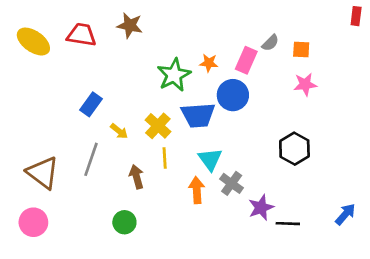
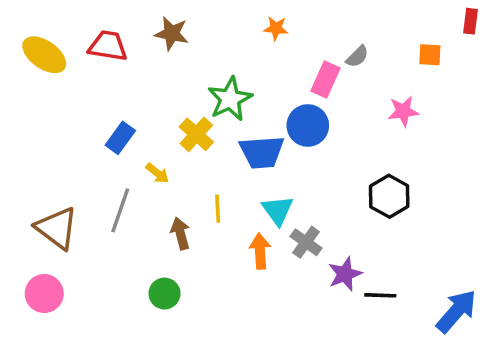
orange square: (301, 50) -> (430, 55), moved
orange star: (209, 63) -> (276, 28), moved
yellow cross: (158, 126) -> (196, 134), moved
blue arrow: (345, 214) -> (456, 311), moved, size x1.5

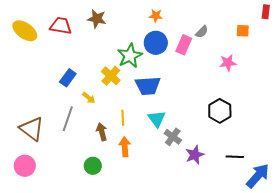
blue circle: (308, 125) -> (156, 43), moved
orange arrow: (260, 251) -> (125, 147), moved
black line: (380, 295) -> (235, 157), moved

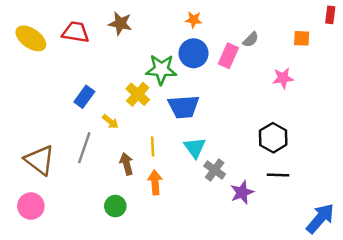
green star: (130, 56) -> (161, 69), turned 30
black line: (235, 157) -> (278, 175), moved

